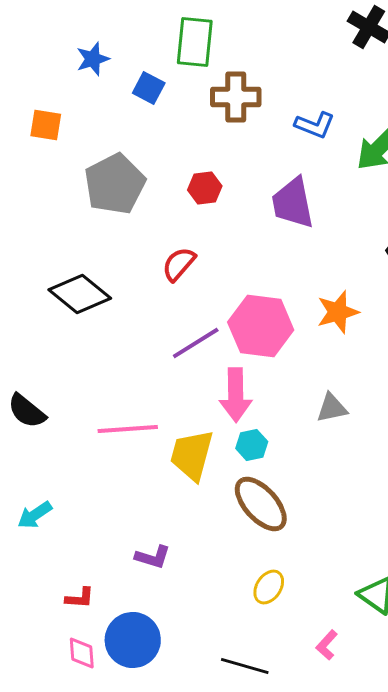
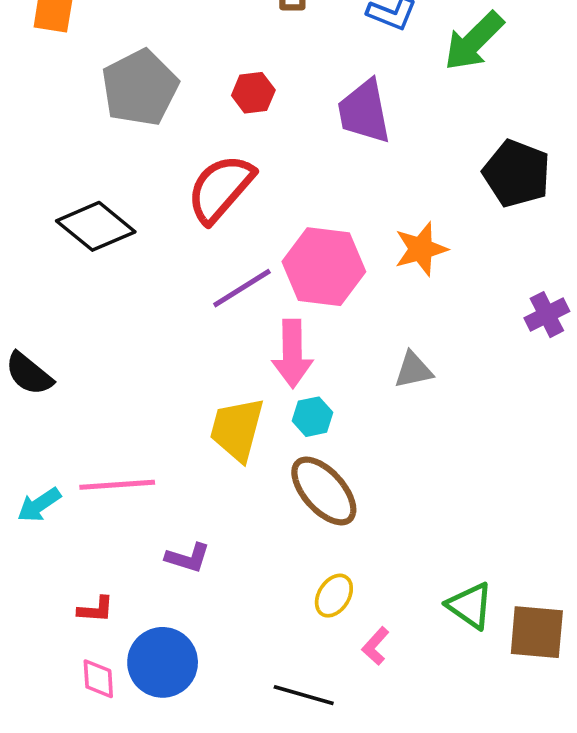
red semicircle: (179, 264) -> (221, 189), size x1.6
pink line: (128, 429) -> (117, 485), moved
pink L-shape: (327, 645) -> (376, 646), moved

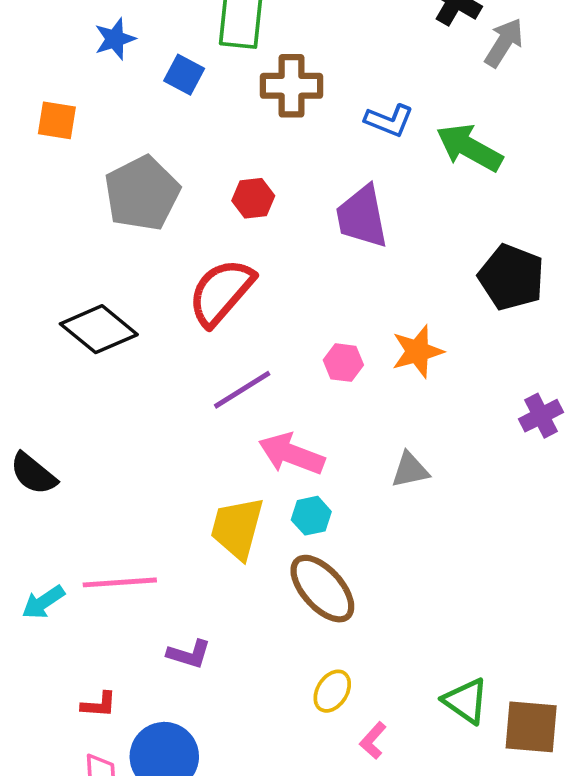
green arrow: (474, 41) -> (469, 148), turned 74
pink hexagon: (324, 267) -> (343, 363), moved, size x0.5
pink arrow: (292, 354) -> (292, 454), turned 112

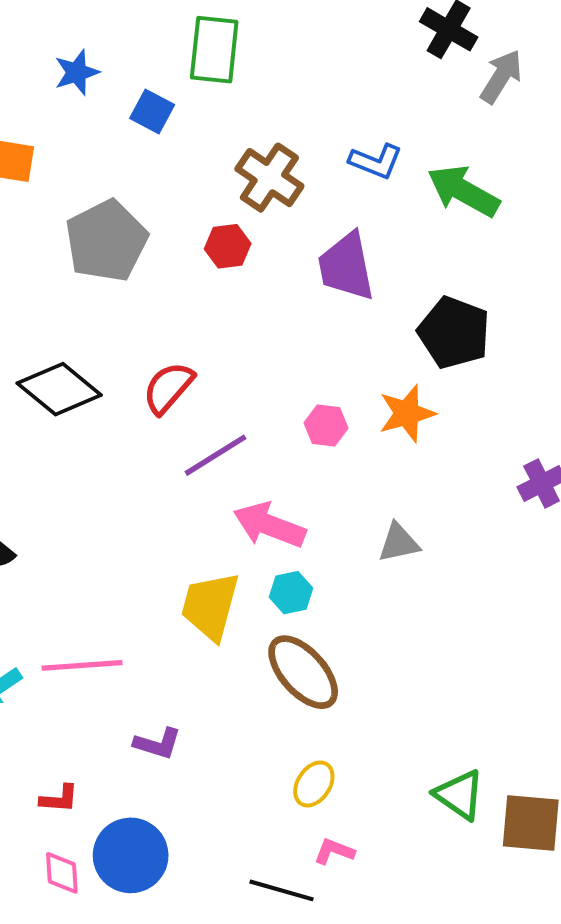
brown cross: (292, 86) -> (269, 178), moved, turned 34
black pentagon: (511, 277) -> (454, 333), moved
red semicircle: (221, 292) -> (168, 388), moved, size x0.7
pink L-shape: (373, 741) -> (334, 851), moved, turned 69

